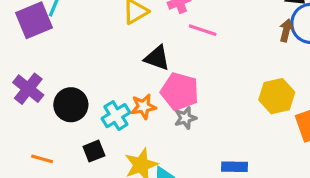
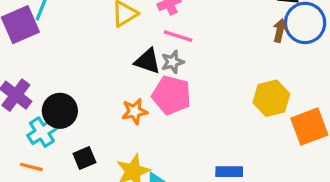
pink line: (203, 30) -> (178, 36), moved
cyan cross: (116, 116) -> (42, 132), moved
gray star: (185, 118) -> (173, 62), moved

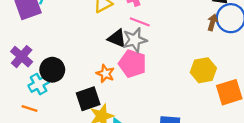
gray star: (173, 62) -> (135, 40), size x1.5
orange star: (135, 111) -> (105, 74), turned 30
black square: (84, 158) -> (88, 99), moved, size x1.5

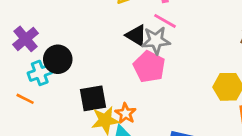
orange star: (105, 74) -> (126, 113), moved

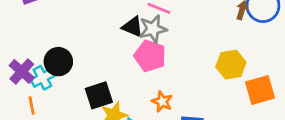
purple cross: (26, 39) -> (22, 72), moved
orange line: (25, 99) -> (32, 105), turned 60
orange star: (126, 113) -> (162, 102), moved

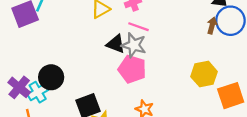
gray star: (153, 29) -> (134, 45), turned 30

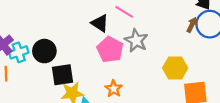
gray star: (134, 45) -> (136, 41), moved
black circle: (51, 77) -> (44, 51), moved

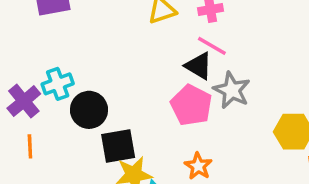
black triangle: (100, 23) -> (199, 66), moved
cyan cross: (19, 52) -> (58, 84), moved

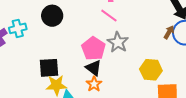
black triangle: (199, 66) -> (94, 68), moved
black circle: (89, 110) -> (52, 16), moved

